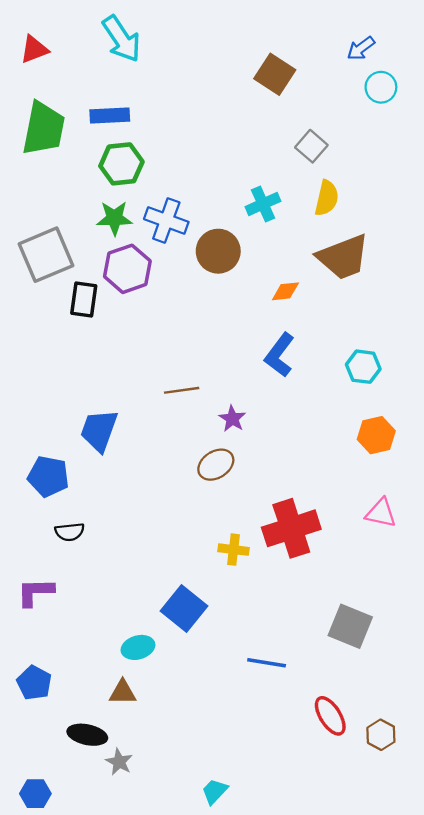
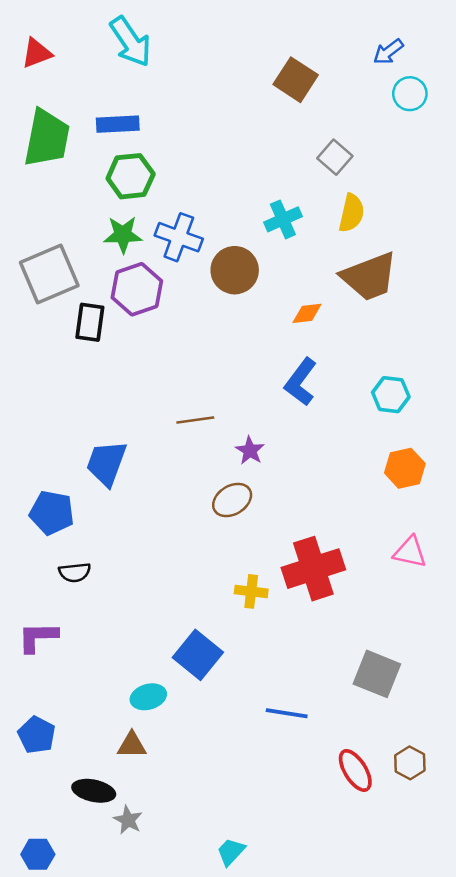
brown hexagon: (381, 735) -> (410, 763), moved

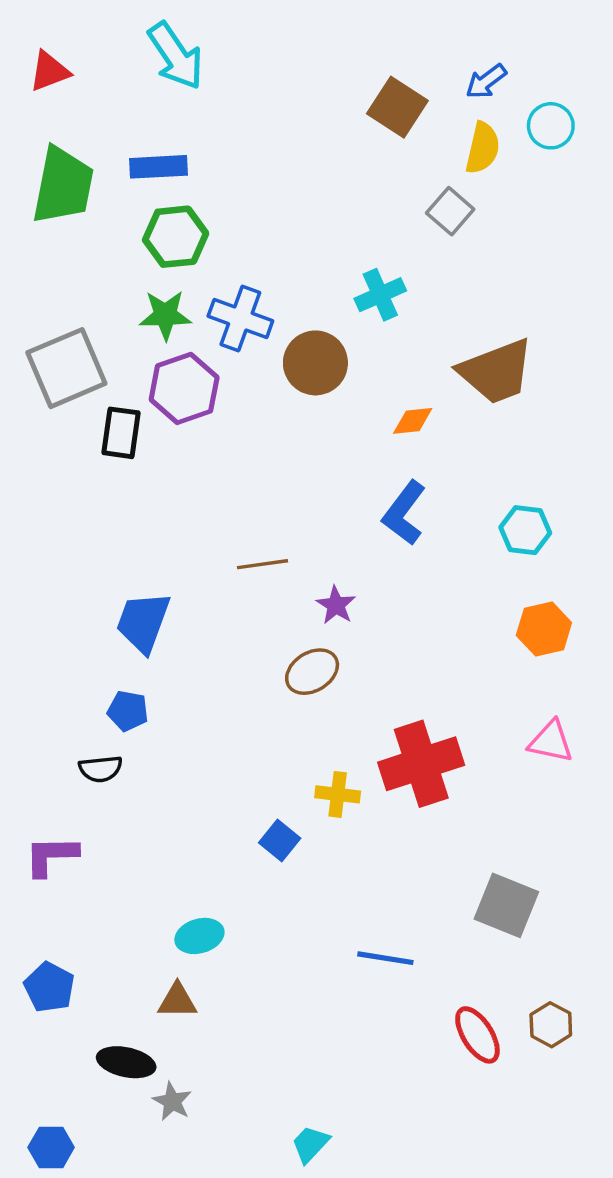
blue arrow: (388, 52) -> (486, 81), moved
yellow semicircle: (351, 213) -> (483, 148), moved
blue pentagon: (52, 513) -> (128, 711), moved, size x0.7
blue square: (198, 655) -> (280, 840), moved, size x0.6

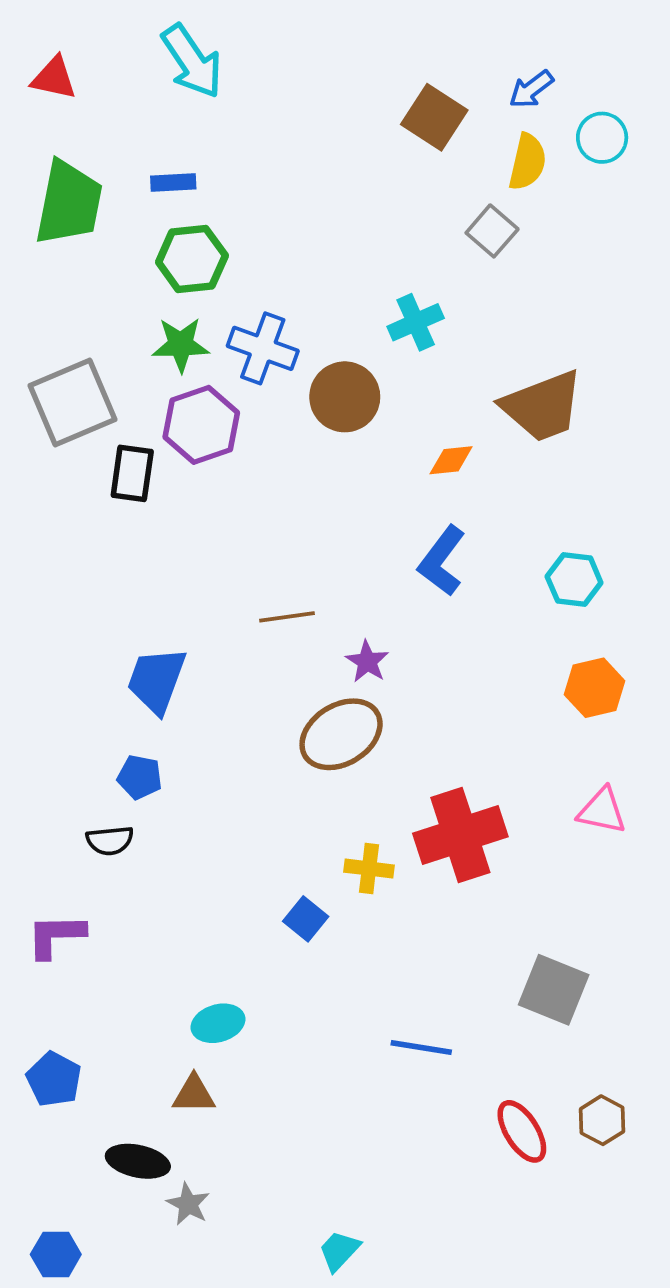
red triangle: (49, 71) -> (54, 78), turned 33
blue rectangle: (159, 167) -> (173, 182), size x0.7
brown ellipse: (312, 672) -> (341, 734), size x1.4

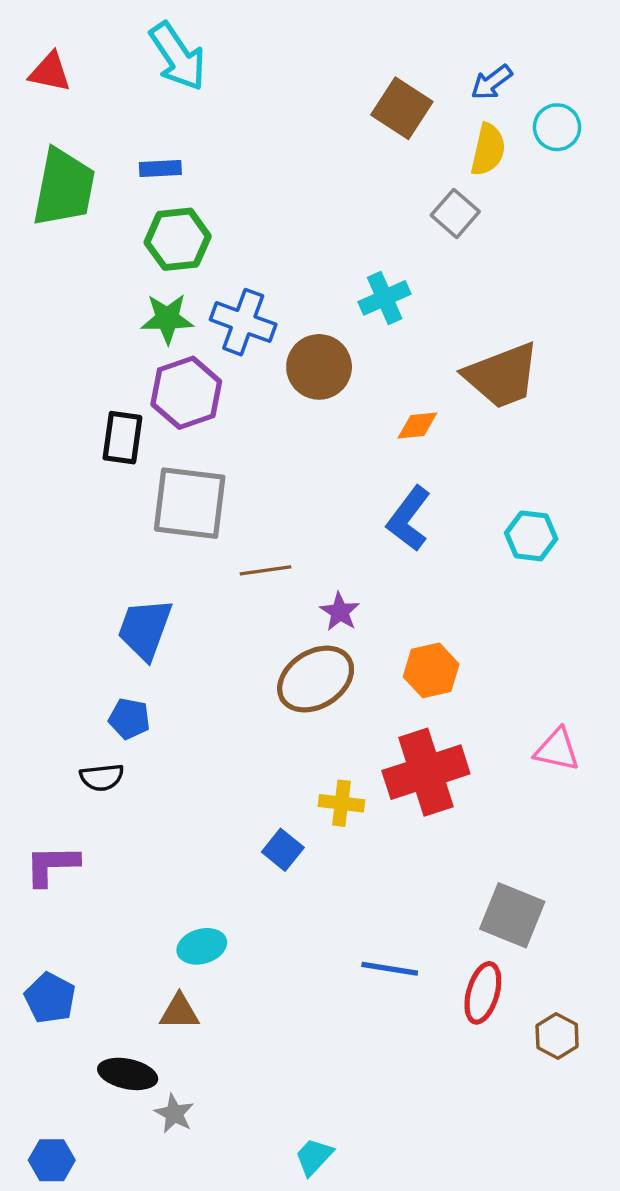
gray square: (73, 402) -> (190, 503), moved, turned 30
orange hexagon: (595, 688) -> (431, 670), moved
red ellipse: (522, 1131) -> (483, 993), moved, turned 48

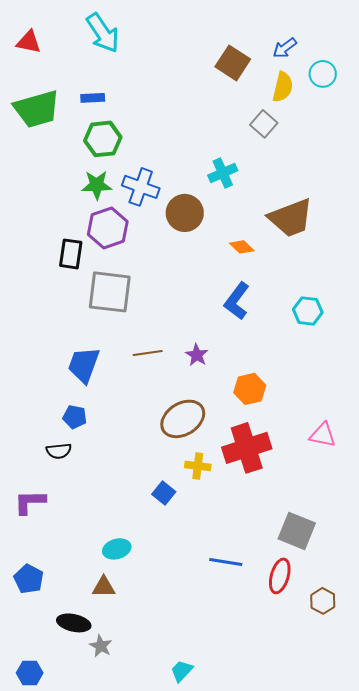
green trapezoid: (64, 188) -> (37, 109), turned 63
orange diamond: (417, 426) -> (242, 247), turned 50
brown line: (266, 570) -> (148, 353), moved
brown ellipse: (316, 679) -> (183, 419), moved

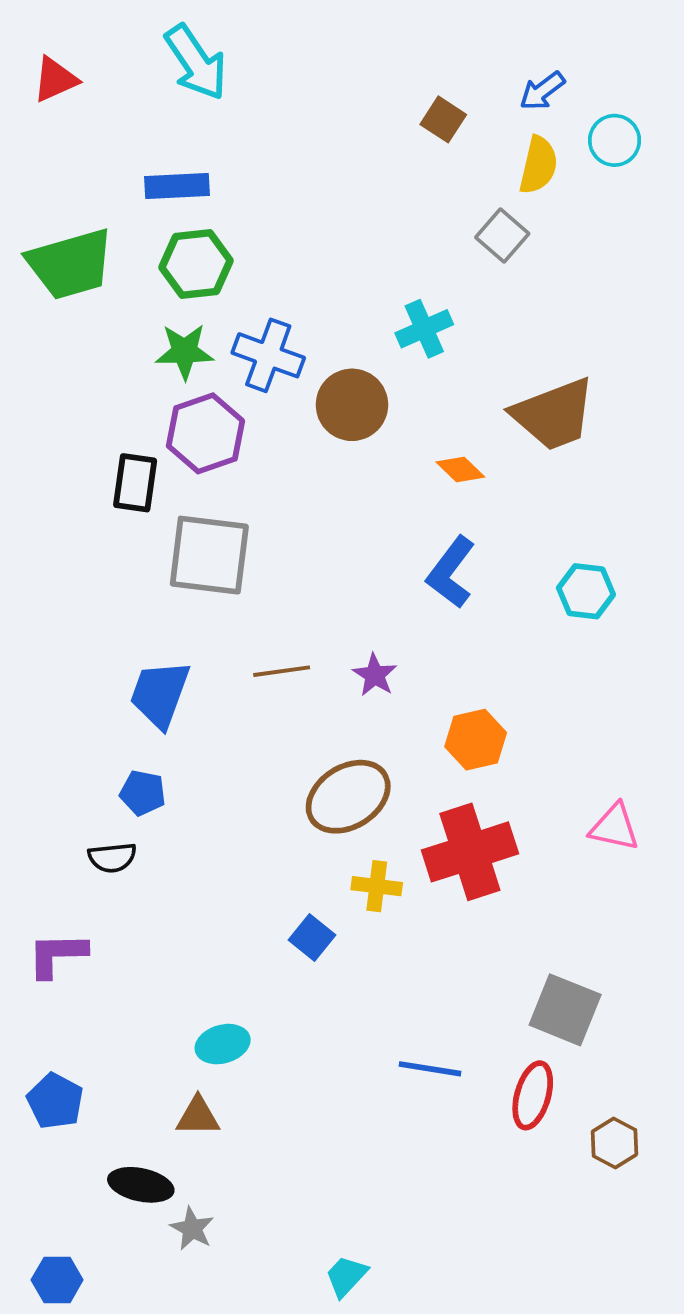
red triangle: (29, 42) -> (55, 79), turned -36
brown square: (233, 63) -> (443, 119), size x0.7
blue rectangle: (93, 98) -> (177, 186), size x1.4
green trapezoid: (37, 109) -> (70, 264), moved

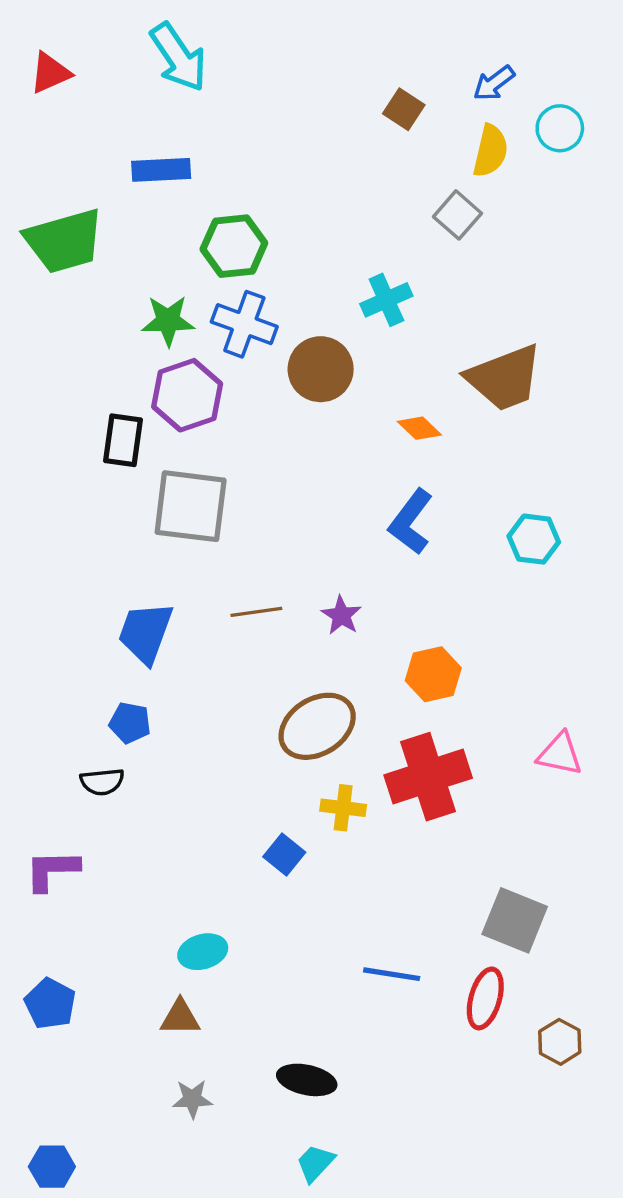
green hexagon: (196, 264) -> (234, 246), moved
black ellipse: (141, 1185) -> (307, 1080), moved
gray star: (192, 1229) -> (192, 1099), moved, turned -30

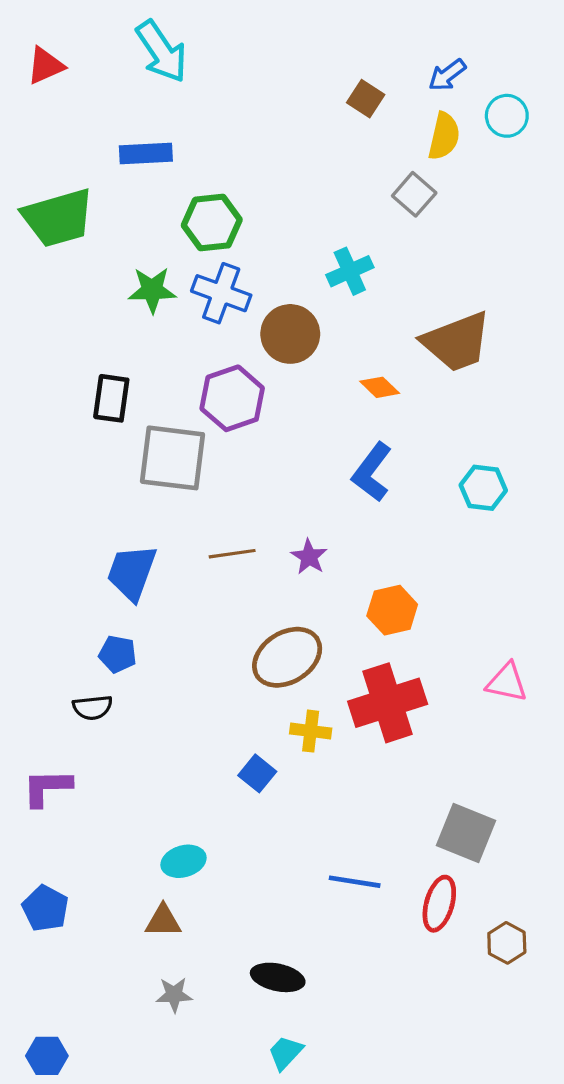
purple hexagon: (187, 395) -> (232, 398), moved

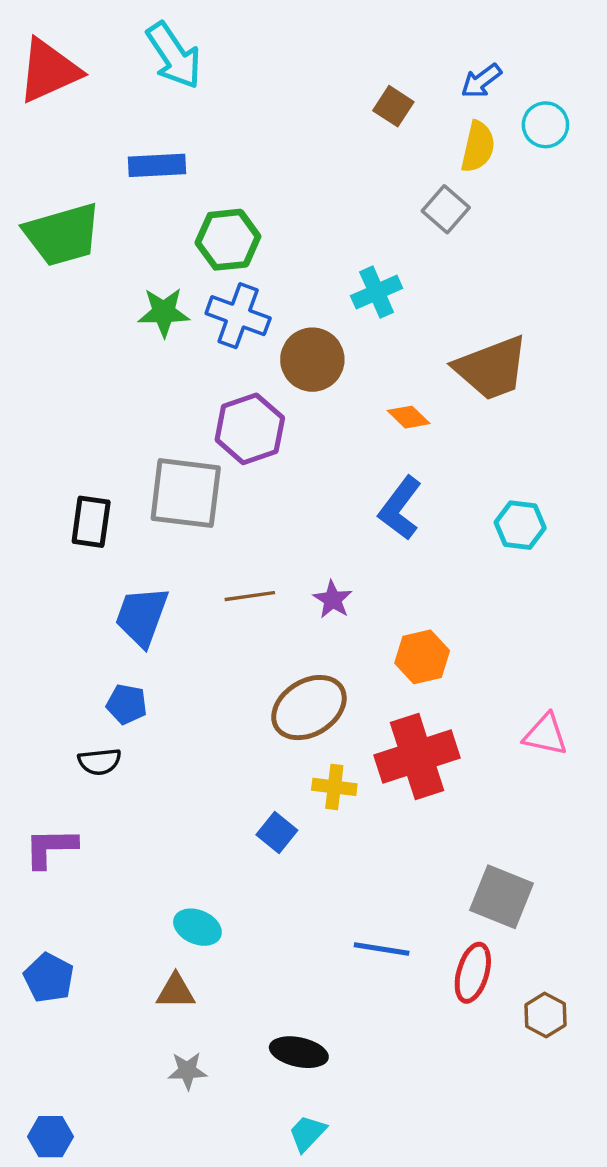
red triangle: (45, 66) -> (49, 71), size x1.6
black rectangle: (111, 398) -> (91, 522), moved
cyan ellipse: (184, 861) -> (197, 927), turned 39

